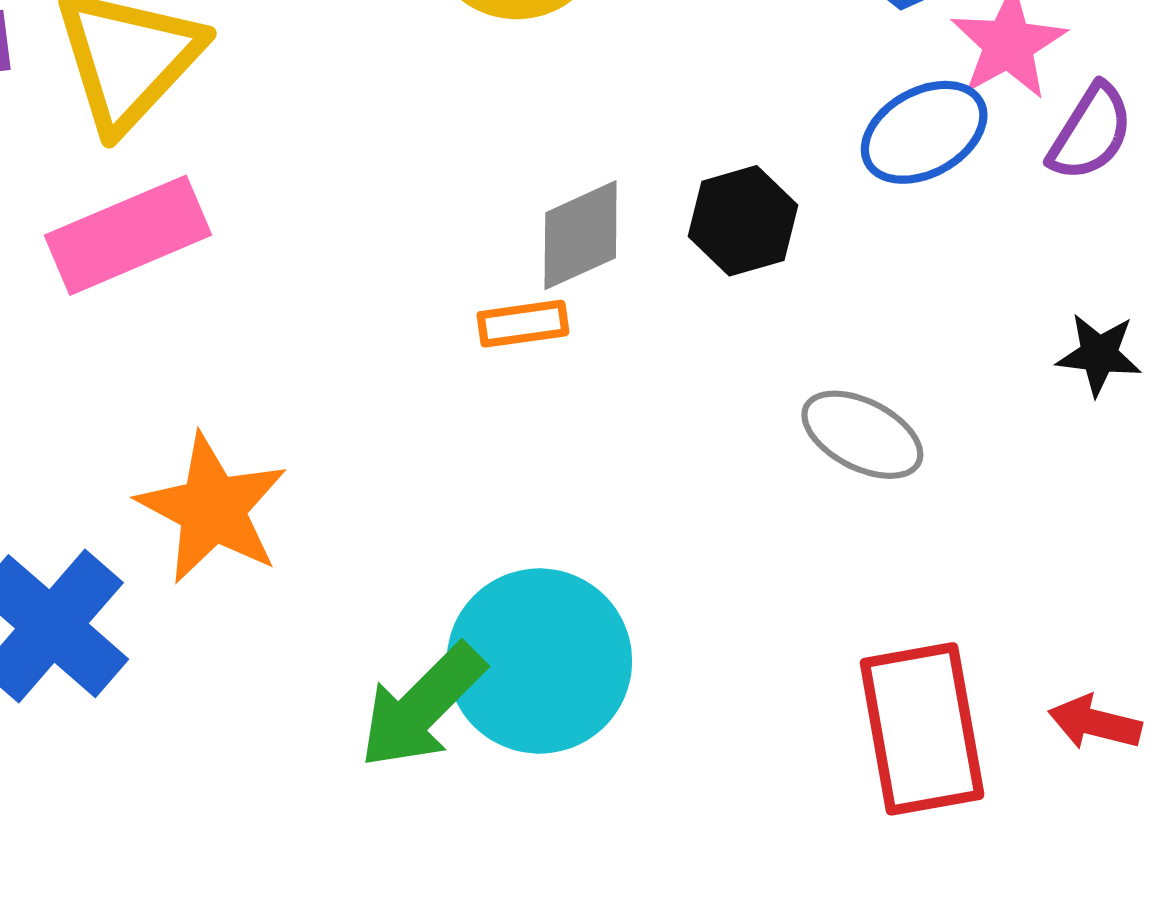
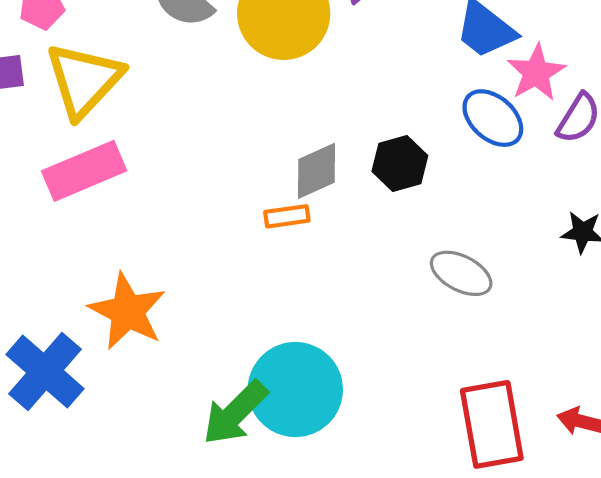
blue ellipse: (924, 132) -> (493, 118), turned 70

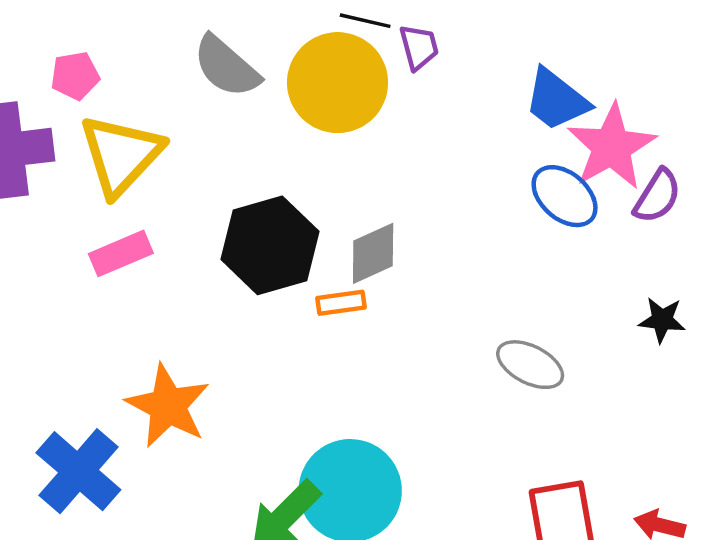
pink star: (536, 73) -> (612, 147), size x1.4
black hexagon: (400, 163) -> (270, 245), moved, size x1.6
pink rectangle: (84, 171) -> (121, 253), size x0.7

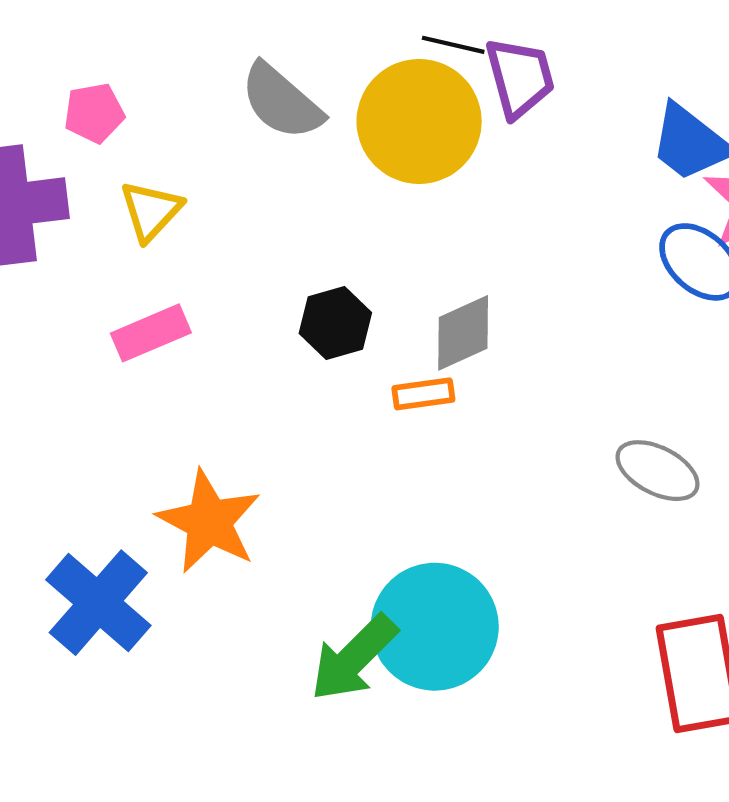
purple trapezoid: (419, 47) -> (520, 77), size x1.4
yellow triangle: (121, 155) -> (151, 211), size x0.6
black hexagon: (270, 245) -> (335, 323), size x0.6

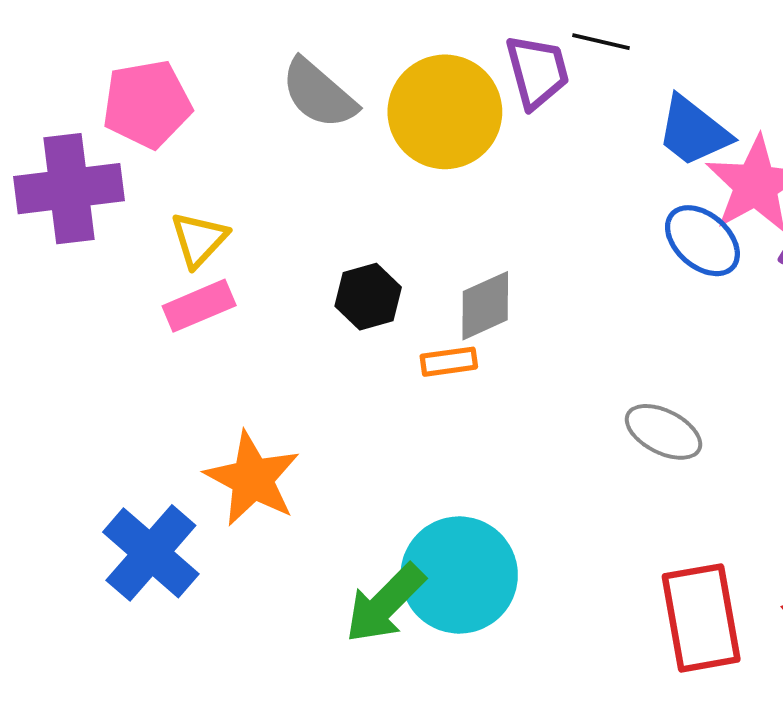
black line: (453, 45) -> (601, 42), moved
pink pentagon: (94, 113) -> (147, 104), size x1.6
yellow triangle: (151, 211) -> (199, 239), moved

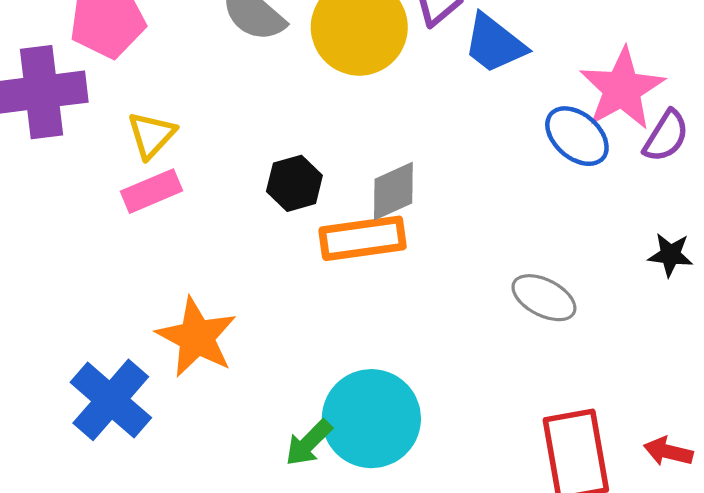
blue trapezoid: (693, 131) -> (494, 44), moved
orange rectangle: (449, 362) -> (363, 238), size x1.8
green arrow: (385, 604) -> (309, 443), size x0.7

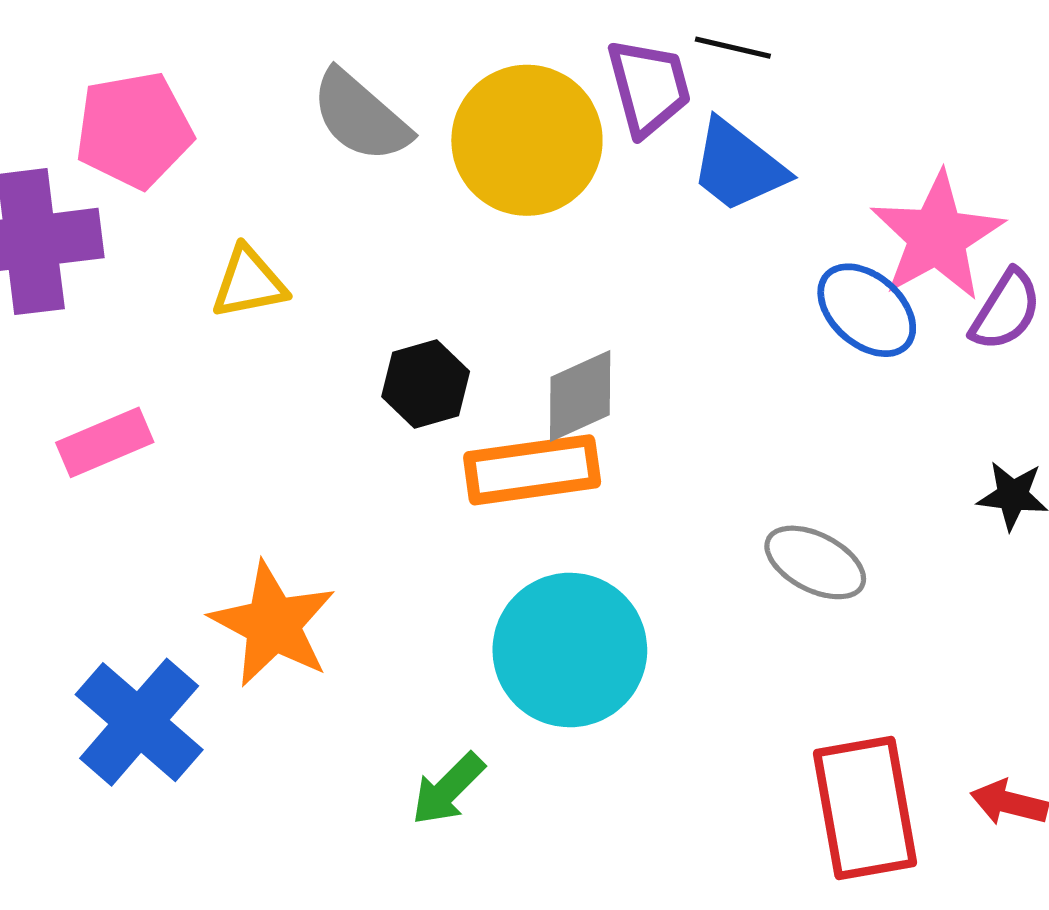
yellow triangle: (151, 135) -> (249, 283), moved, turned 36
pink rectangle: (151, 191) -> (105, 442), moved
cyan circle: (371, 419) -> (570, 650), moved

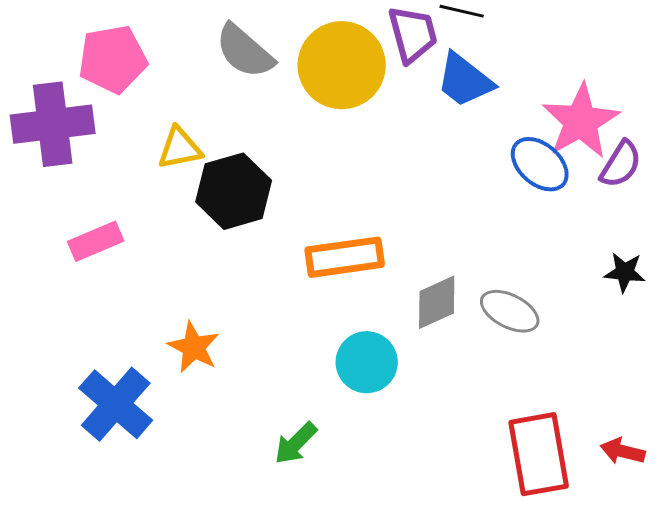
black hexagon: (426, 384) -> (234, 191), moved, size x1.5
gray diamond: (580, 396) -> (437, 302), moved
orange star: (273, 624) -> (194, 347), size x0.7
cyan circle: (570, 650) -> (367, 362), size x0.7

